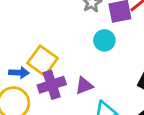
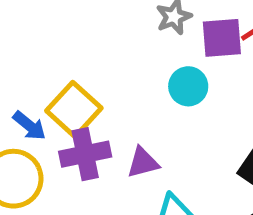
blue arrow: (19, 73) -> (29, 126), turned 30

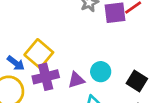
cyan circle: (188, 86) -> (101, 72), moved

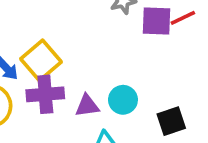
black square: (137, 81) -> (171, 121), turned 30

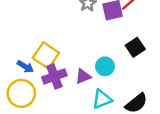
black square: (171, 121) -> (135, 47), moved

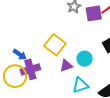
yellow square: (46, 55) -> (55, 45), moved
purple cross: (54, 76) -> (30, 69), moved

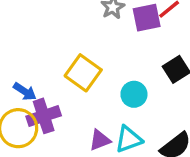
purple triangle: (66, 66) -> (100, 140), moved

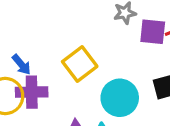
cyan circle: (134, 94) -> (120, 98), size x1.5

